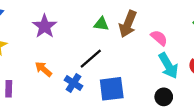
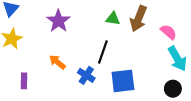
black line: (91, 59) -> (103, 52), turned -30

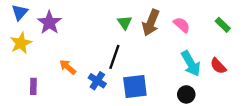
green triangle: (113, 19) -> (125, 23), turned 48
purple star: (58, 21) -> (49, 23), moved
pink semicircle: (168, 32) -> (182, 25), moved

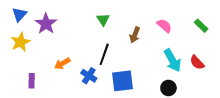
green triangle: (125, 23) -> (103, 20), moved
brown arrow: (151, 23) -> (135, 35), moved, size x0.7
orange arrow: (68, 67) -> (62, 63), turned -70

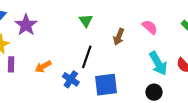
purple rectangle: (32, 81) -> (11, 64), moved

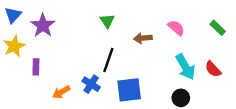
brown arrow: (119, 37) -> (143, 38), turned 63
purple rectangle: (11, 64) -> (36, 67), moved
orange arrow: (43, 67) -> (61, 92), moved

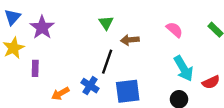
brown arrow: (143, 38) -> (130, 40), moved
red semicircle: (213, 69) -> (211, 82), moved, turned -72

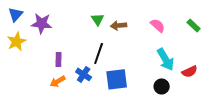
purple star: (42, 27) -> (42, 23), turned -30
brown arrow: (130, 40) -> (119, 25), moved
purple rectangle: (35, 68) -> (59, 59), moved

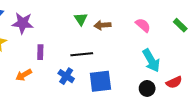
black line: (99, 53) -> (82, 54), turned 65
purple rectangle: (59, 59) -> (40, 52), moved
red semicircle: (190, 71) -> (174, 82), moved
orange arrow: (58, 81) -> (24, 75), moved

